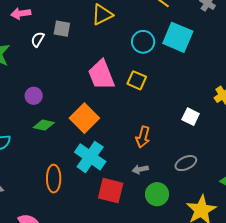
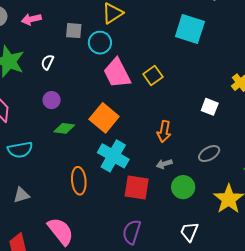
white semicircle: (38, 39) -> (47, 62), moved
cyan circle: (143, 42) -> (100, 43), moved
yellow square: (137, 80) -> (153, 76), turned 36

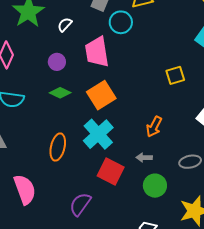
pink trapezoid: (117, 73) -> (97, 52), moved
yellow square: (153, 76) -> (175, 75), moved
purple semicircle: (132, 232) -> (80, 204), moved

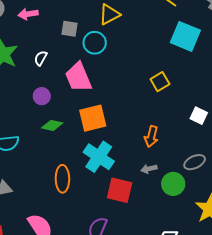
orange square: (101, 95) -> (93, 118), turned 32
green circle: (155, 186) -> (173, 184), moved

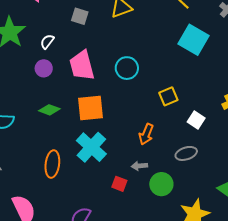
cyan circle: (95, 43) -> (127, 68), moved
yellow square: (160, 82) -> (168, 96), moved
purple circle: (42, 96) -> (44, 68), moved
gray ellipse: (195, 162) -> (186, 153), moved
red square: (120, 190) -> (119, 184), moved, size x0.6

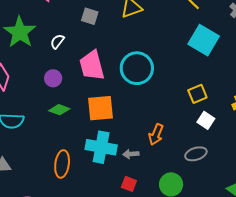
purple circle: (44, 68) -> (53, 78), moved
cyan circle: (127, 68) -> (137, 68), size x1.4
yellow square: (168, 96) -> (197, 94), moved
cyan cross: (91, 147) -> (101, 147), turned -32
gray arrow: (139, 166) -> (131, 154), moved

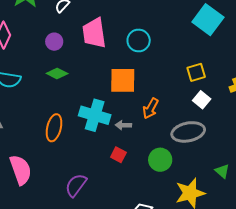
cyan circle: (137, 68) -> (139, 40), size x0.7
orange square: (100, 108) -> (123, 80), moved
gray ellipse: (196, 154) -> (188, 132), size x1.5

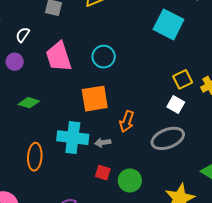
purple circle: (54, 42) -> (15, 62), moved
yellow square: (196, 72) -> (183, 79), moved
green circle: (160, 160) -> (130, 180), moved

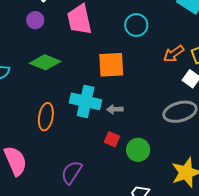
cyan circle: (104, 57) -> (136, 25), moved
green diamond: (29, 103) -> (45, 62), size x1.4
orange arrow: (127, 122) -> (174, 54), moved, turned 30

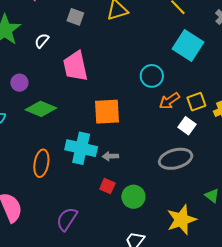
purple circle: (35, 20) -> (19, 83), moved
cyan circle: (136, 25) -> (152, 76), moved

